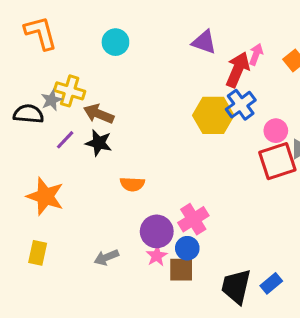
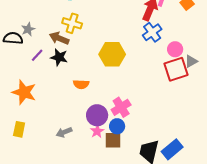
yellow cross: (70, 91) -> (72, 23), moved
yellow hexagon: (213, 115) -> (112, 54), moved
blue rectangle: (271, 283) -> (172, 149), size x1.5

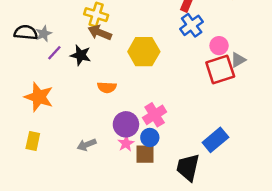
gray star: (28, 29) -> (44, 34), moved
brown arrow: (59, 38) -> (100, 32), moved
blue rectangle: (172, 149) -> (215, 140), moved

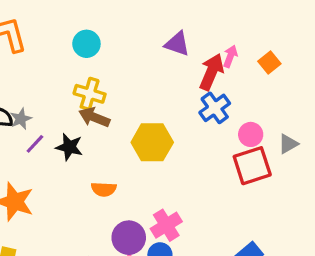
gray triangle: (238, 60) -> (288, 144), moved

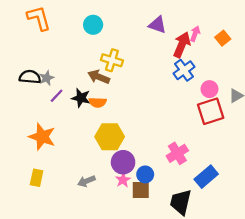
yellow cross: (90, 94) -> (112, 60), moved
yellow hexagon: (152, 142) -> (110, 137), moved
orange semicircle: (104, 189) -> (98, 102), moved
pink cross: (166, 225) -> (177, 153), moved

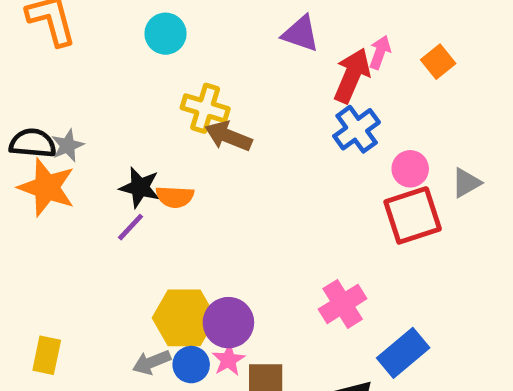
brown arrow: (99, 77) -> (228, 136), moved
purple line: (57, 96) -> (131, 227), moved
orange star: (42, 137) -> (47, 187), moved
yellow hexagon: (110, 137) -> (184, 318), moved
blue circle: (145, 174) -> (191, 365), moved

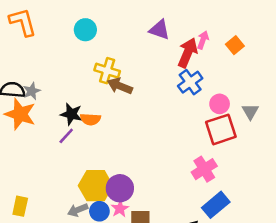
gray triangle: (466, 183) -> (250, 112), turned -30
pink cross: (343, 304) -> (204, 169), moved

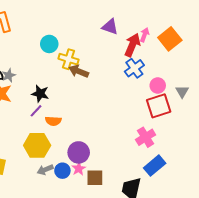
cyan circle: (85, 30) -> (49, 44), moved
orange square: (235, 45) -> (170, 39), size x1.6
orange semicircle: (90, 119) -> (53, 121), moved
yellow hexagon: (96, 186) -> (37, 145), moved

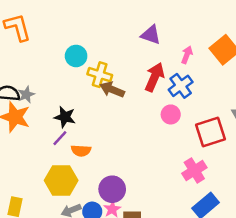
pink arrow: (145, 35) -> (187, 55), moved
red arrow: (132, 45) -> (154, 77), moved
pink circle: (158, 86) -> (171, 114), moved

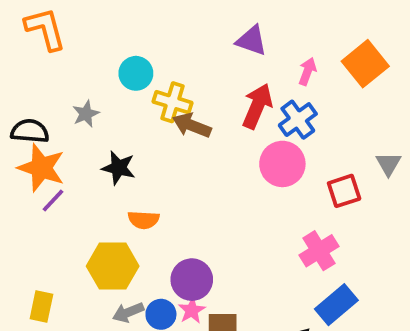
gray star: (26, 95) -> (86, 114), moved
pink circle: (171, 114) -> (282, 164), size x1.5
red square: (211, 132) -> (344, 191), size x0.7
purple line: (60, 138) -> (53, 201), moved

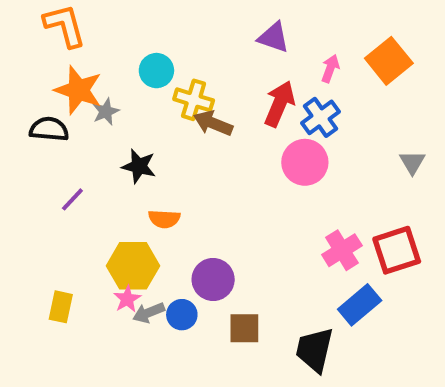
orange star: (41, 168) -> (78, 90), moved
red square: (344, 191) -> (397, 250), moved, size x1.4
pink star: (192, 310) -> (127, 299), moved

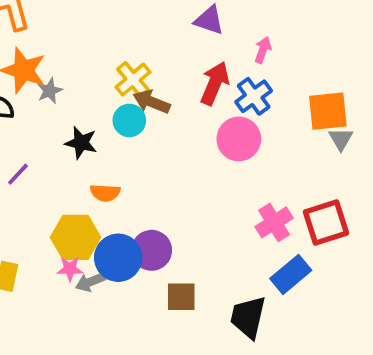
orange square: (389, 61) -> (328, 111), moved, turned 33
cyan circle: (156, 71) -> (129, 120), moved
yellow cross: (194, 100) -> (133, 80), turned 33
pink star: (127, 299) -> (70, 269), turned 30
blue circle: (182, 315) -> (118, 258), moved, size x1.6

